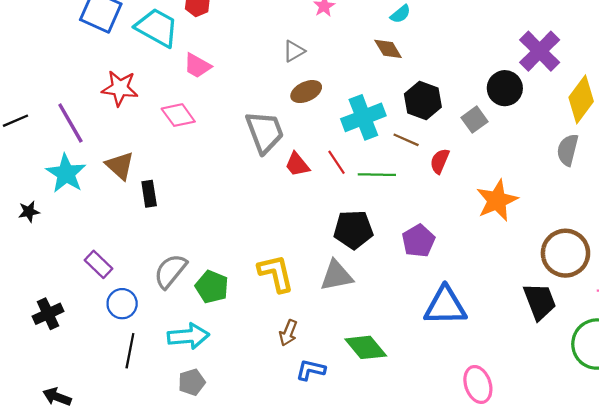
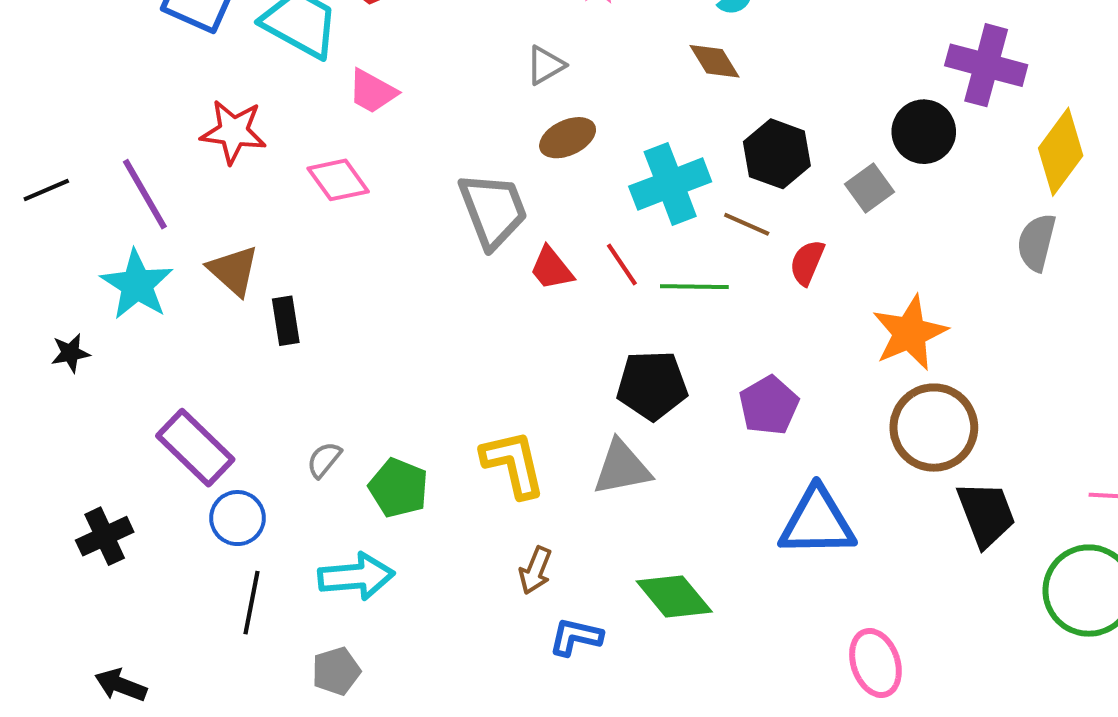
purple cross: (540, 51) -> (986, 65), turned -30
brown circle: (565, 253) -> (934, 428), moved
purple rectangle: (99, 264) -> (195, 448), size x1.5
gray semicircle: (170, 271) -> (324, 460), size x0.6
gray pentagon: (192, 382) -> (336, 671), moved

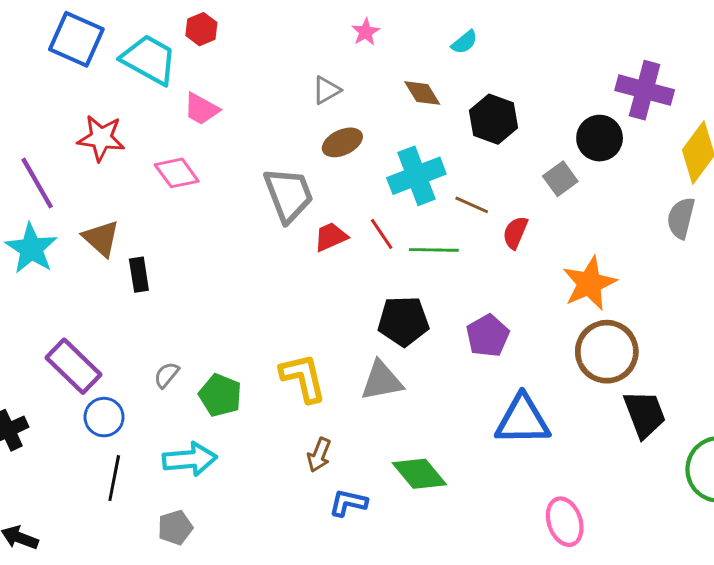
brown diamond: (714, 61) -> (422, 93), moved
black hexagon: (777, 154) -> (493, 119), moved
red trapezoid: (551, 269) -> (331, 237), turned 105

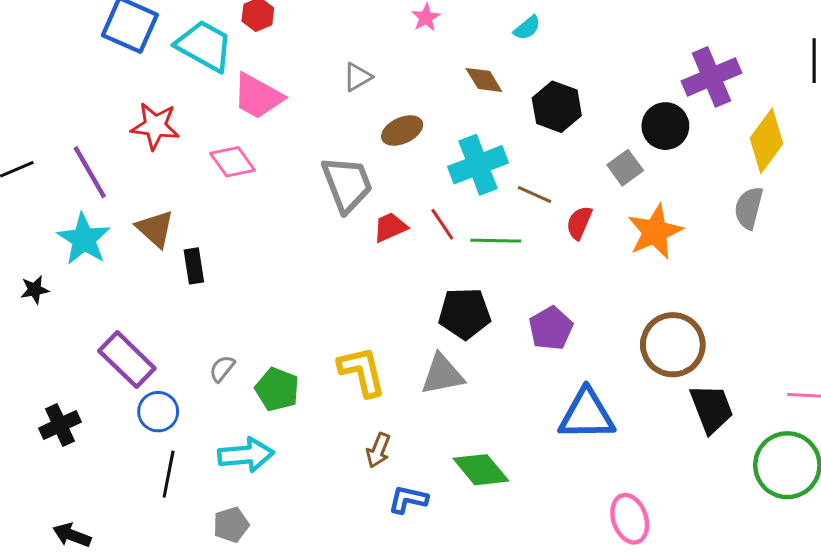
gray triangle: (326, 90) -> (357, 77), moved
purple cross: (645, 90) -> (711, 77), turned -38
pink trapezoid: (201, 109) -> (258, 96), size x1.4
orange star: (589, 283) -> (655, 232), moved

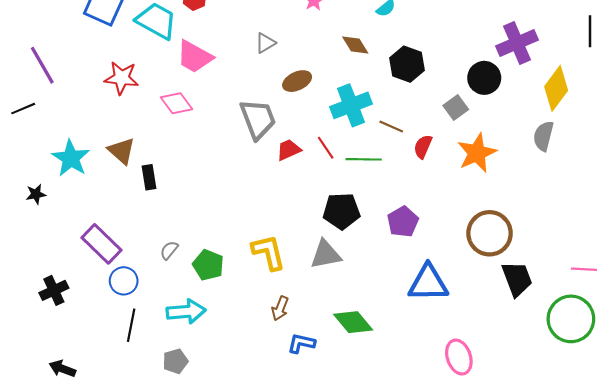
purple line: (90, 172) -> (42, 65), moved

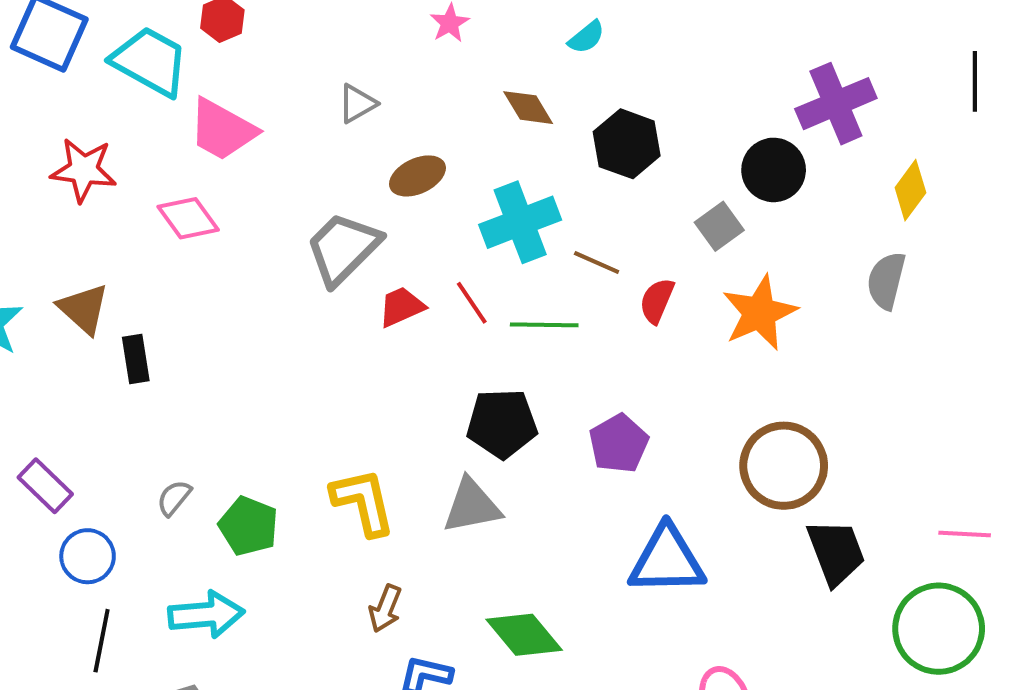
yellow diamond: (556, 88) -> (910, 190), size x0.7
gray trapezoid: (258, 119) -> (343, 248), turned -114
purple rectangle: (101, 244) -> (45, 486), size x0.7

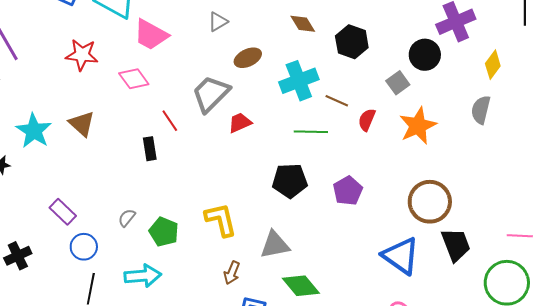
red line: (472, 303) -> (170, 121), moved
black rectangle: (136, 359) -> (150, 149), moved
gray triangle: (472, 506) -> (275, 245), moved
blue triangle: (667, 560) -> (401, 256), moved, turned 36

